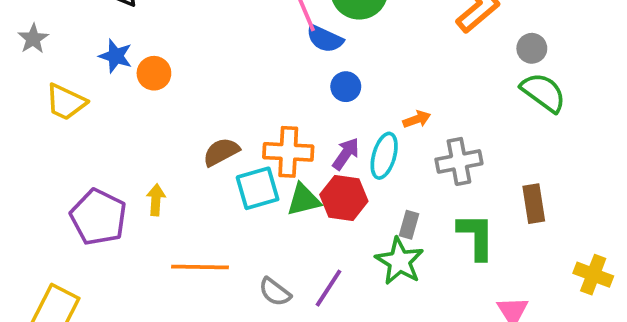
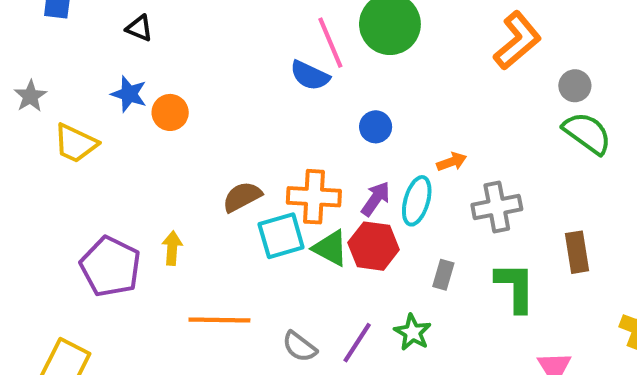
gray star: (33, 39) -> (30, 96), moved
blue semicircle: (325, 39) -> (310, 75), moved
green triangle: (304, 200) -> (330, 248), turned 42
green star: (399, 261) -> (413, 332), moved, size x0.7

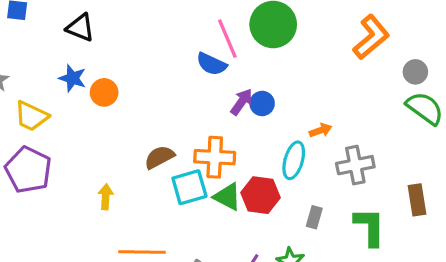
black triangle: (139, 28) -> (80, 28), size x1.4
purple arrow: (376, 199) -> (242, 102), moved
purple pentagon: (111, 267) -> (28, 170), moved

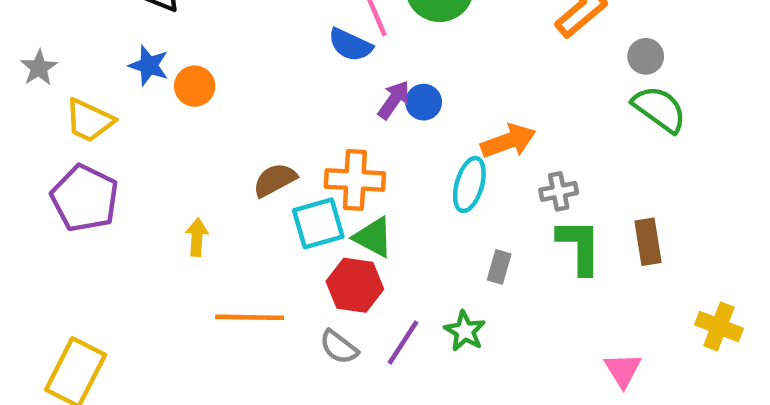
orange arrow: (321, 130) -> (508, 141), size x1.6
gray cross: (355, 165) -> (559, 191), size x0.7
red hexagon: (261, 195) -> (355, 285), moved
green L-shape: (370, 227) -> (579, 246), moved

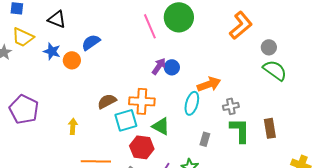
blue semicircle: (350, 45) -> (91, 42), moved, turned 120
yellow trapezoid: (89, 120) -> (23, 37), moved
green triangle: (373, 237) -> (161, 126), moved

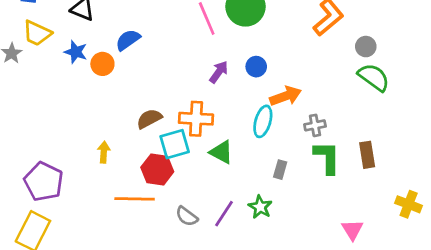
blue circle: (172, 67) -> (256, 67), moved
purple pentagon: (24, 109) -> (44, 182), moved
red hexagon: (142, 147) -> (157, 170), moved

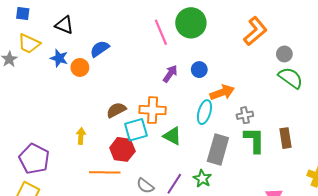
gray rectangle: (280, 170) -> (218, 149), size x2.0

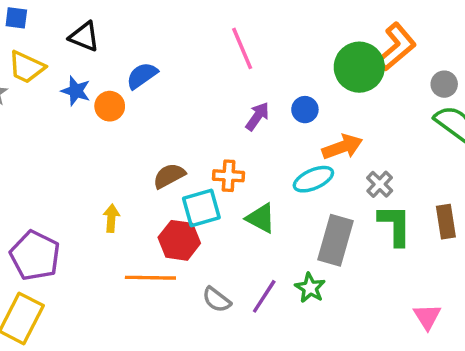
green circle: (191, 23) -> (359, 67), moved
orange cross: (153, 110) -> (229, 176), size x0.7
cyan ellipse: (204, 112) -> (313, 179), turned 50
gray cross: (245, 115) -> (380, 184), turned -35

